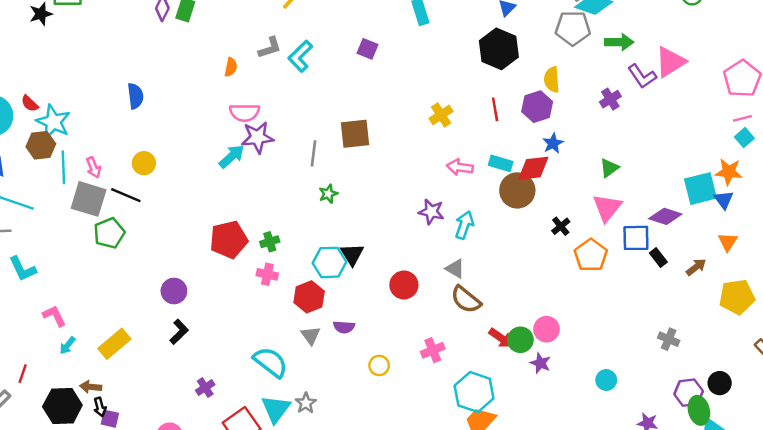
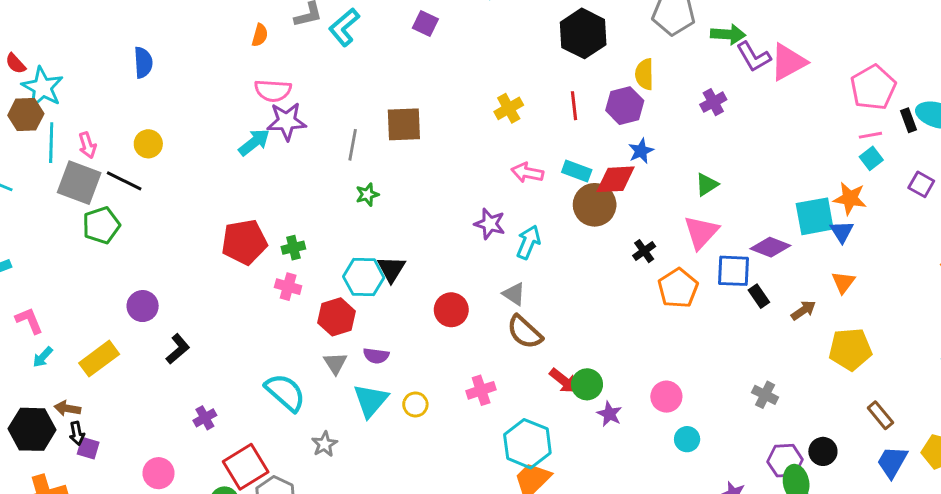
purple L-shape: (642, 76) -> (754, 57), moved
purple circle: (174, 291) -> (143, 306), moved
pink circle: (546, 329) -> (666, 397), moved
cyan triangle: (276, 409) -> (371, 400), moved

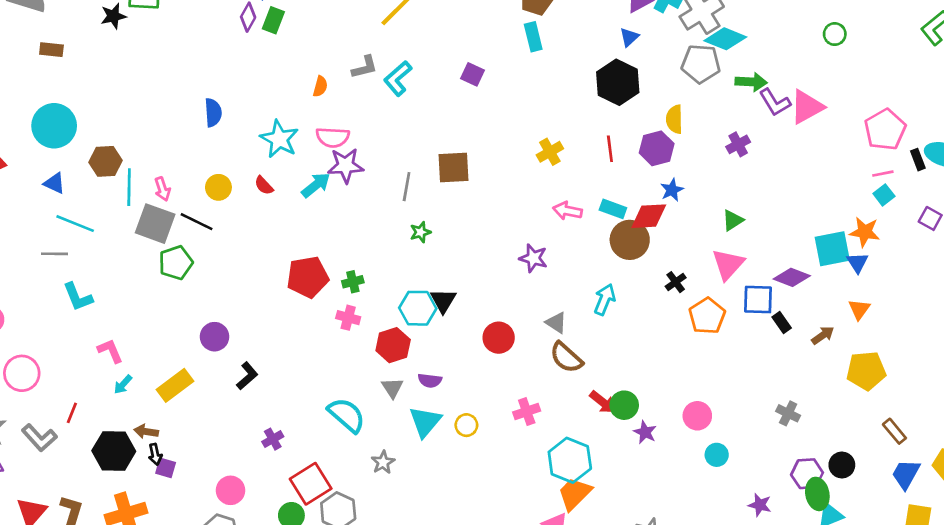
red semicircle: (16, 64) -> (264, 185), moved
cyan star: (42, 87) -> (279, 139), moved
cyan arrow: (528, 242) -> (605, 299), moved

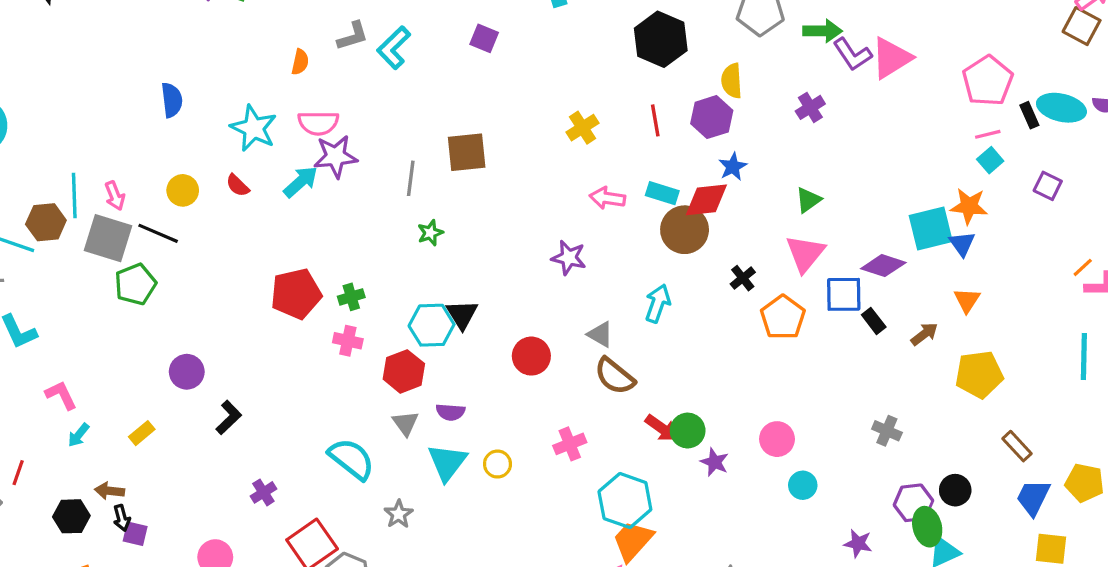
brown hexagon: (106, 161) -> (46, 222), moved
yellow rectangle: (175, 385) -> (142, 433), size x0.6
black hexagon: (114, 451) -> (71, 516), size x0.7

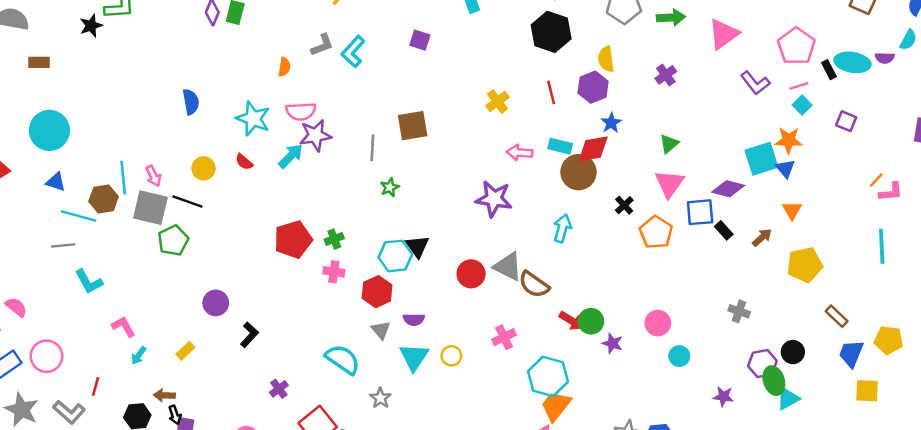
purple L-shape: (852, 54) -> (755, 83), moved
purple star: (569, 258) -> (494, 199), size x1.4
gray triangle: (600, 334) -> (508, 266), moved, size x1.5

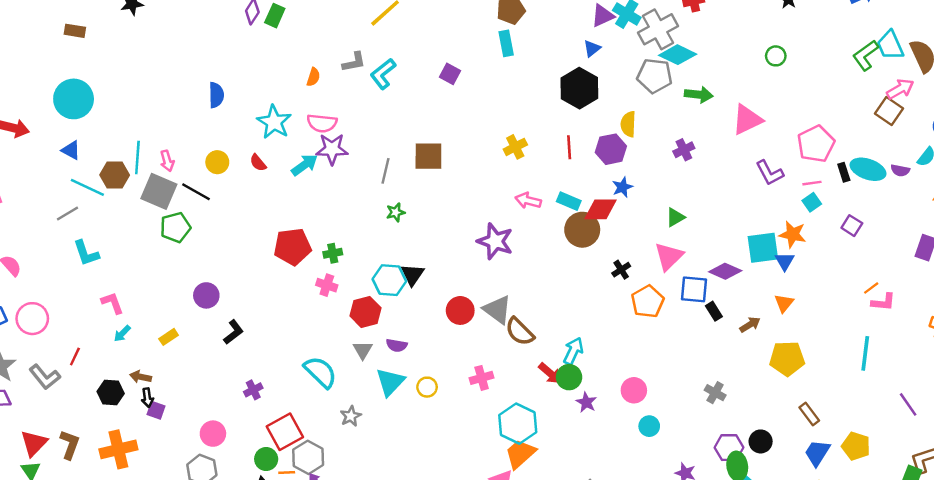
cyan arrow: (562, 228) -> (573, 351), moved
gray line: (63, 245) -> (68, 213), turned -35

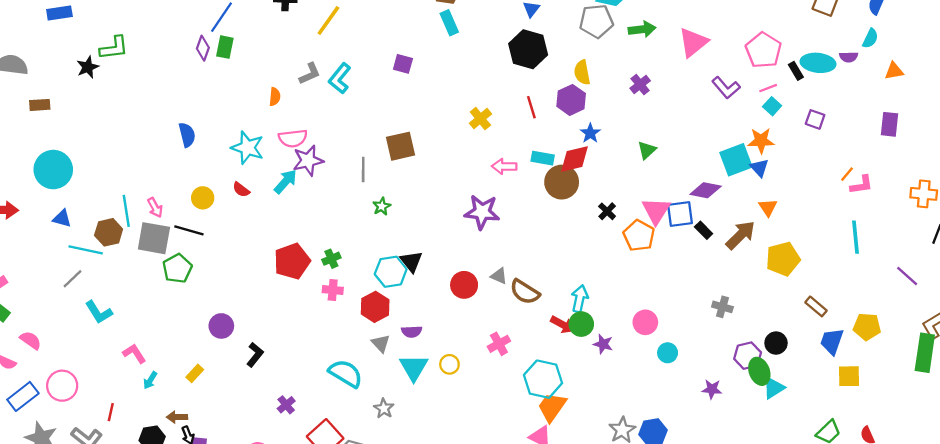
pink triangle: (669, 256) -> (656, 211), moved
gray triangle: (497, 310) -> (499, 276), size x0.6
brown arrow: (750, 325) -> (741, 235), size x1.6

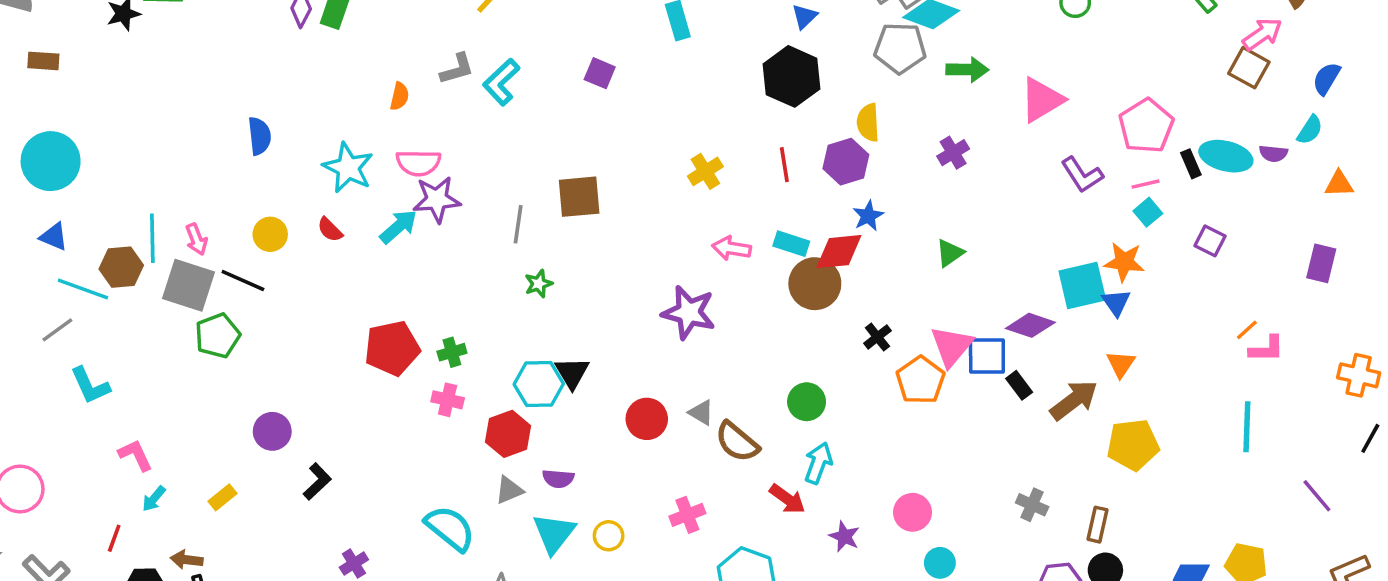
brown rectangle: (816, 306) -> (1098, 525), moved, turned 55
green circle: (581, 324) -> (807, 402), moved
gray triangle: (381, 343) -> (509, 490), turned 42
red line: (111, 412) -> (114, 538), moved

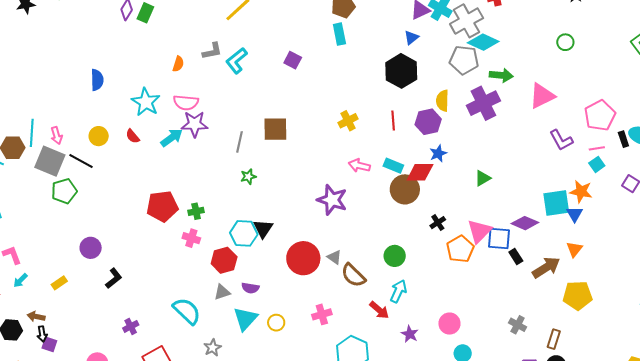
purple cross: (953, 153) -> (483, 103), moved, size x1.8
red circle: (647, 419) -> (303, 258), size x1.4

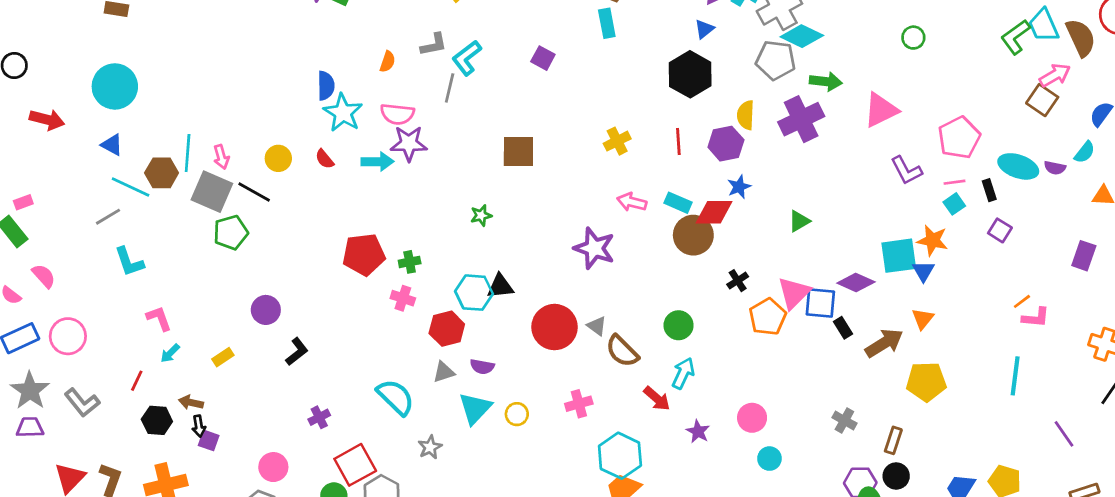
blue semicircle: (97, 80) -> (326, 86), moved
cyan arrow: (172, 138) -> (377, 162), turned 35
black rectangle: (623, 139) -> (989, 190), moved
gray line: (239, 142) -> (450, 88), moved
black triangle: (263, 229) -> (500, 286), turned 50

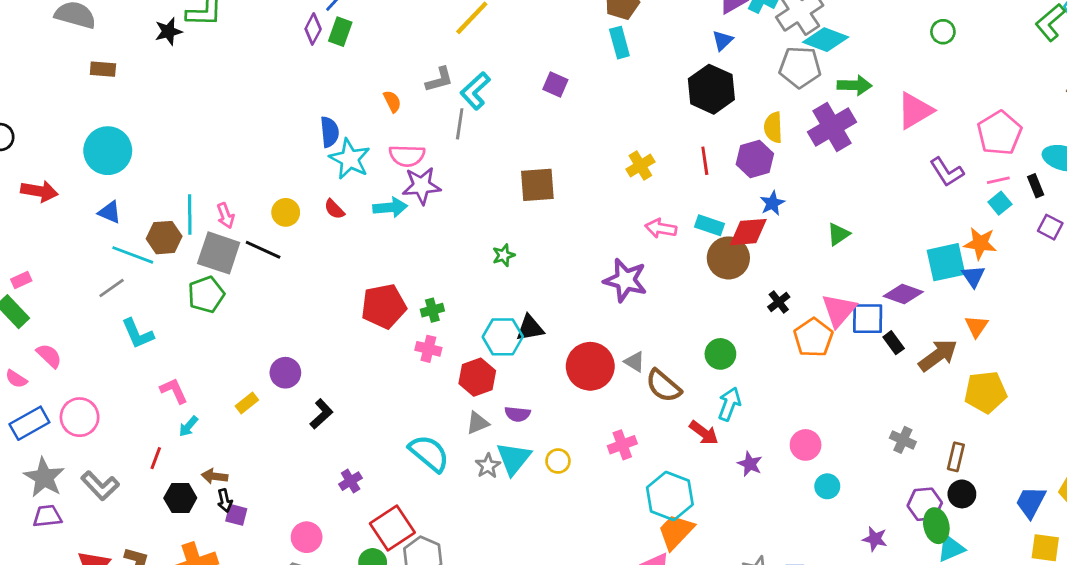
orange semicircle: (388, 62) -> (392, 101), turned -40
green pentagon: (231, 232) -> (206, 295), moved
yellow rectangle: (223, 357) -> (247, 403), moved
gray star: (430, 447) -> (488, 466), moved

